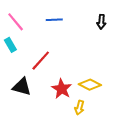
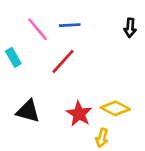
pink line: (16, 22) -> (37, 29), moved
red line: (41, 61) -> (63, 61), moved

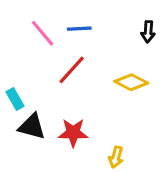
cyan rectangle: (13, 57) -> (15, 99), moved
yellow diamond: (115, 108) -> (131, 82), moved
red star: (79, 114) -> (73, 133), moved, turned -30

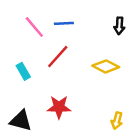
cyan rectangle: (15, 99) -> (23, 71), moved
black triangle: (32, 127) -> (21, 121), moved
yellow arrow: (116, 157) -> (117, 121), moved

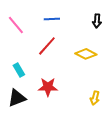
pink line: (34, 27) -> (16, 25), moved
cyan rectangle: (23, 71) -> (19, 70), moved
black triangle: (21, 121) -> (17, 98), turned -36

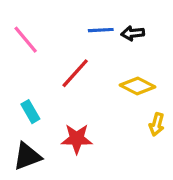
blue line: (52, 19) -> (101, 30), moved
black arrow: (97, 21) -> (133, 33), moved, turned 80
yellow arrow: (95, 98) -> (157, 124), moved

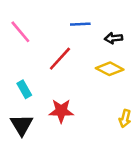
black arrow: (133, 33) -> (113, 38), moved
yellow arrow: (157, 124) -> (125, 119), moved
black triangle: (27, 156) -> (22, 125), turned -40

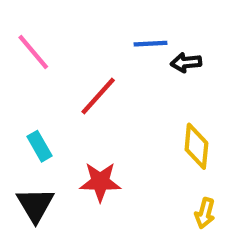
blue line: (80, 24) -> (150, 44), moved
yellow diamond: (110, 69) -> (196, 146), moved, turned 68
yellow arrow: (125, 119) -> (205, 213), moved

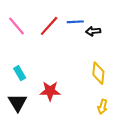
red line: (98, 96) -> (49, 26), moved

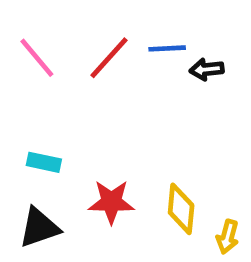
cyan rectangle: (20, 73) -> (44, 162), turned -48
yellow diamond: (98, 73) -> (181, 209), moved
black triangle: (18, 103) -> (39, 227), turned 42

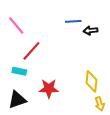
red line: (109, 58) -> (31, 51), moved
yellow diamond: (181, 209) -> (92, 81), moved
yellow arrow: (228, 237) -> (100, 104), turned -32

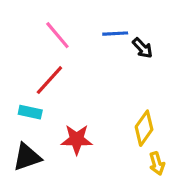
pink line: (16, 25) -> (57, 35), moved
black arrow: (91, 31) -> (142, 48), turned -128
yellow diamond: (92, 81) -> (144, 128), turned 30

